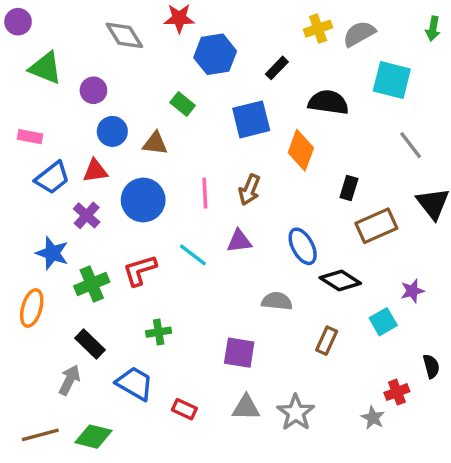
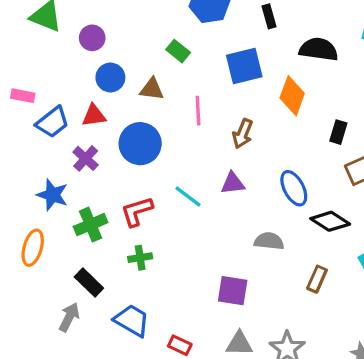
black rectangle: (277, 68) -> (269, 16), turned -60
pink rectangle: (30, 137) -> (23, 96), moved
pink line: (205, 193) -> (198, 111), moved
green cross: (159, 332) -> (140, 258), moved

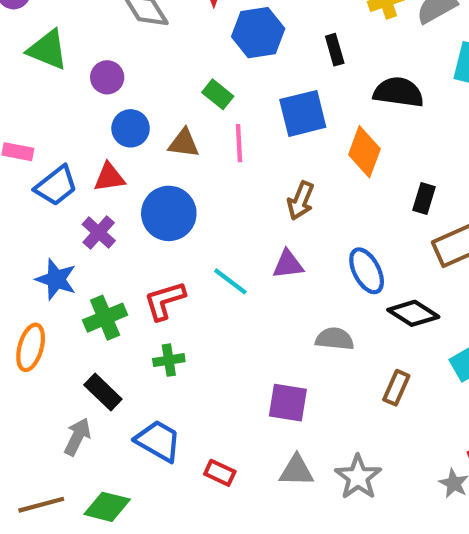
pink line: (198, 111) -> (239, 143), moved

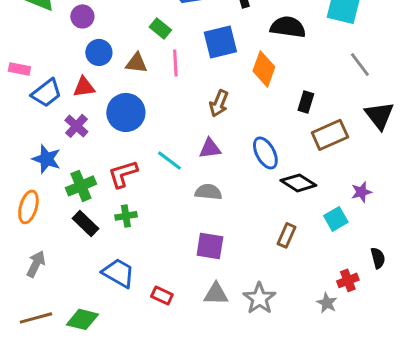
gray semicircle: (335, 339) -> (208, 192), moved
black rectangle: (103, 392) -> (85, 223), moved
gray arrow: (77, 437) -> (36, 264), moved

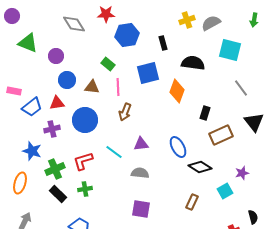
brown arrow: (219, 103) -> (125, 112), moved
purple cross: (76, 126) -> (52, 129), turned 35

